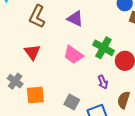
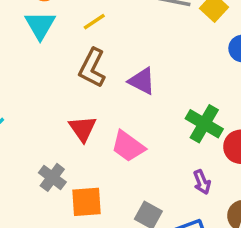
purple triangle: (75, 19) -> (142, 81), moved
pink trapezoid: (73, 55) -> (128, 146), moved

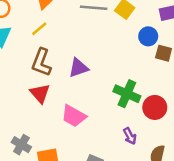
purple triangle: (142, 81) -> (78, 68), turned -40
red triangle: (83, 129) -> (40, 93), moved

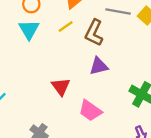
brown L-shape: (41, 62) -> (94, 33), moved

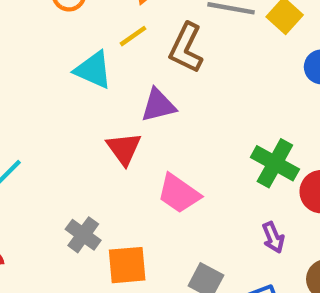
cyan triangle: (29, 30) -> (93, 70), moved, turned -35
purple triangle: (99, 66) -> (158, 105), moved

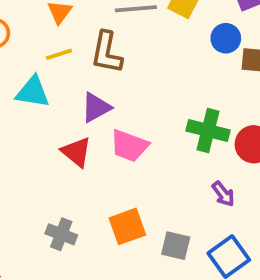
yellow line: (133, 36) -> (59, 54), turned 32
pink trapezoid: (179, 193) -> (129, 146), moved
orange square: (127, 265) -> (127, 226), moved

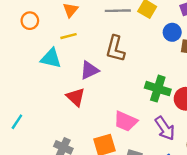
brown L-shape: (107, 52) -> (115, 49), moved
pink trapezoid: (129, 146) -> (126, 121), moved
purple arrow: (223, 194) -> (165, 128), size x1.5

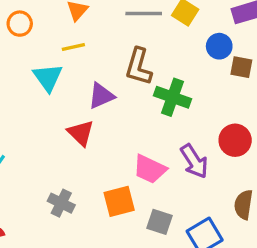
cyan triangle: (51, 58) -> (48, 77), turned 40
green cross: (158, 89) -> (173, 97), moved
purple arrow: (165, 128) -> (194, 161), moved

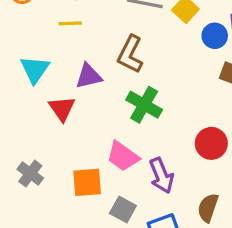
blue circle: (219, 46) -> (215, 36), moved
cyan triangle: (48, 77) -> (35, 69), moved
green cross: (173, 97) -> (144, 105), moved
purple arrow: (194, 161) -> (161, 176), moved

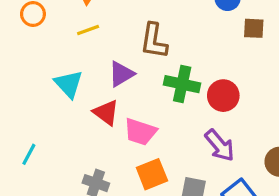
red circle: (211, 143) -> (223, 96), moved
pink trapezoid: (123, 156) -> (140, 132), moved

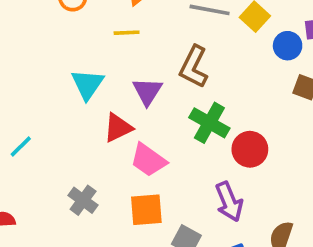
purple triangle: (121, 74) -> (147, 91), turned -44
red triangle: (106, 112) -> (118, 128), turned 40

